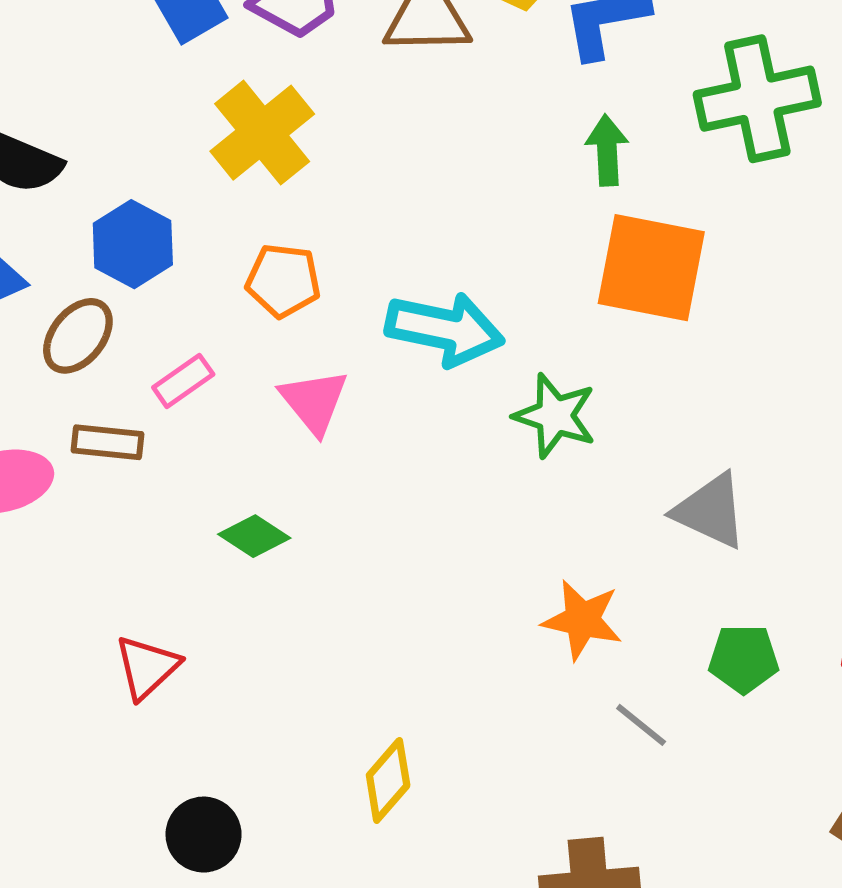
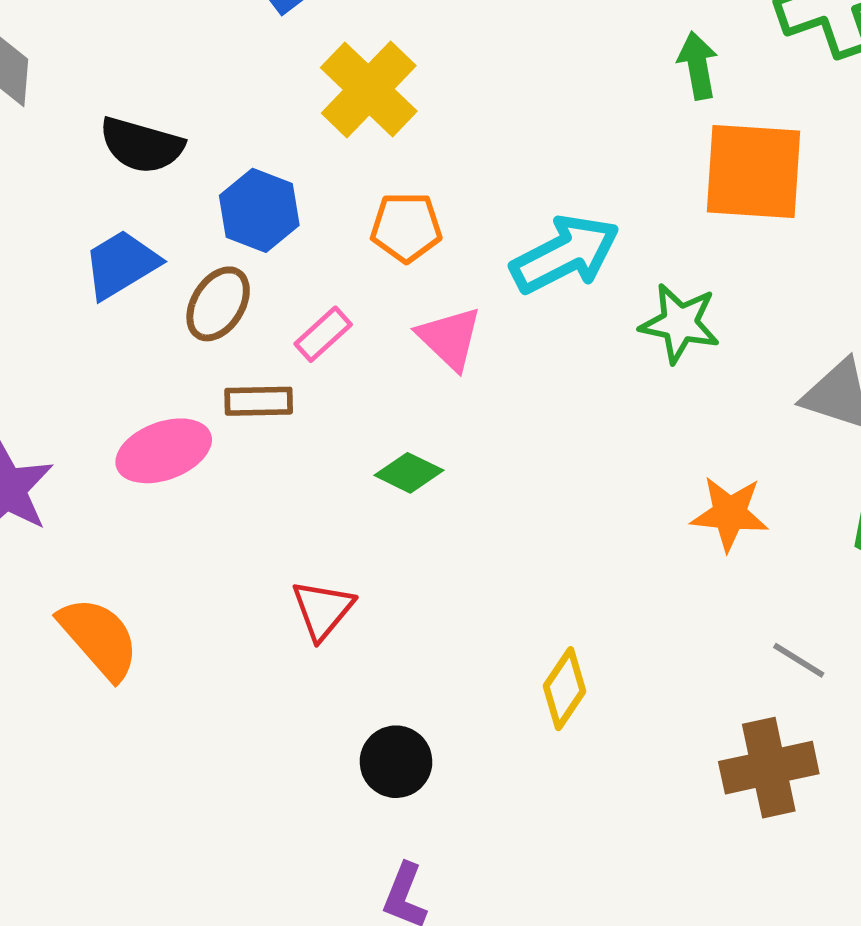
cyan arrow: (445, 329) -> (565, 254), turned -32
gray line: (641, 725) -> (799, 660), moved

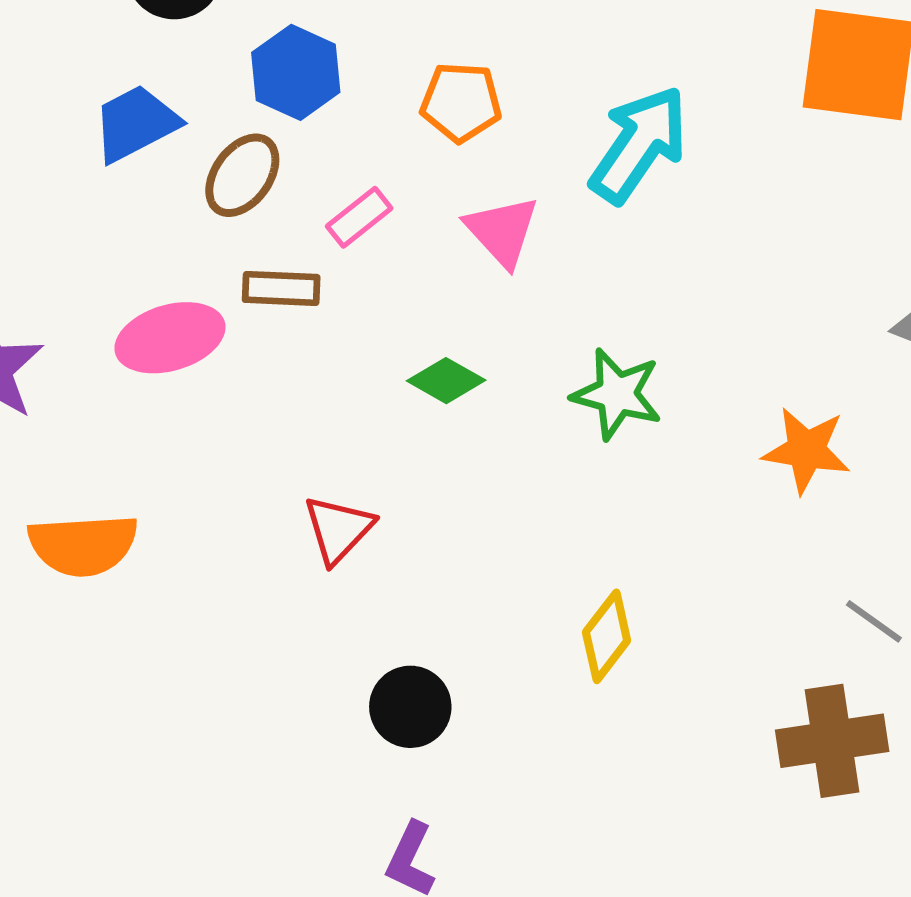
cyan arrow: (565, 254) -> (639, 144), turned -32
green star: (680, 323) -> (617, 394), moved
orange semicircle: (99, 638) -> (83, 545), turned 124

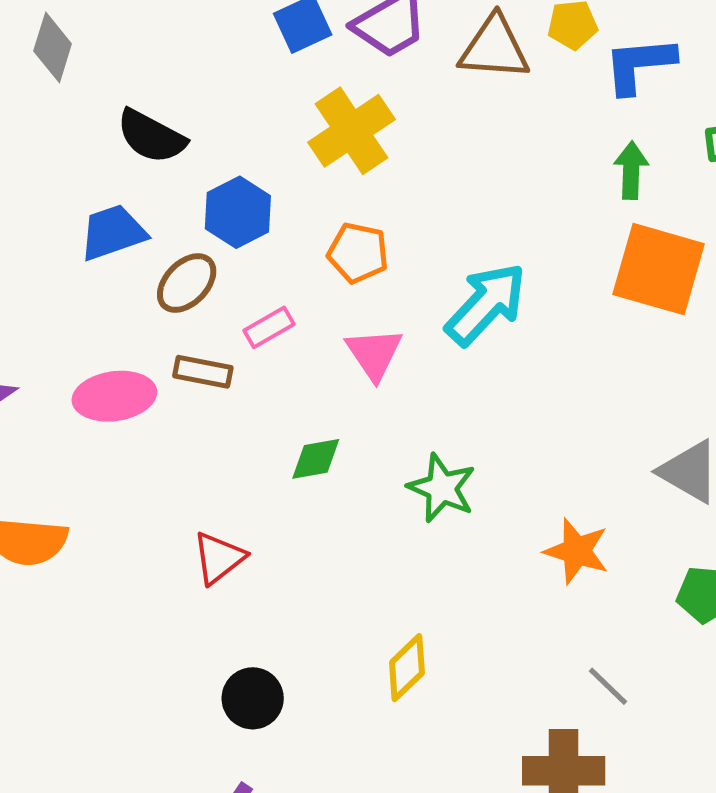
green diamond: (446, 381) -> (316, 459), turned -48

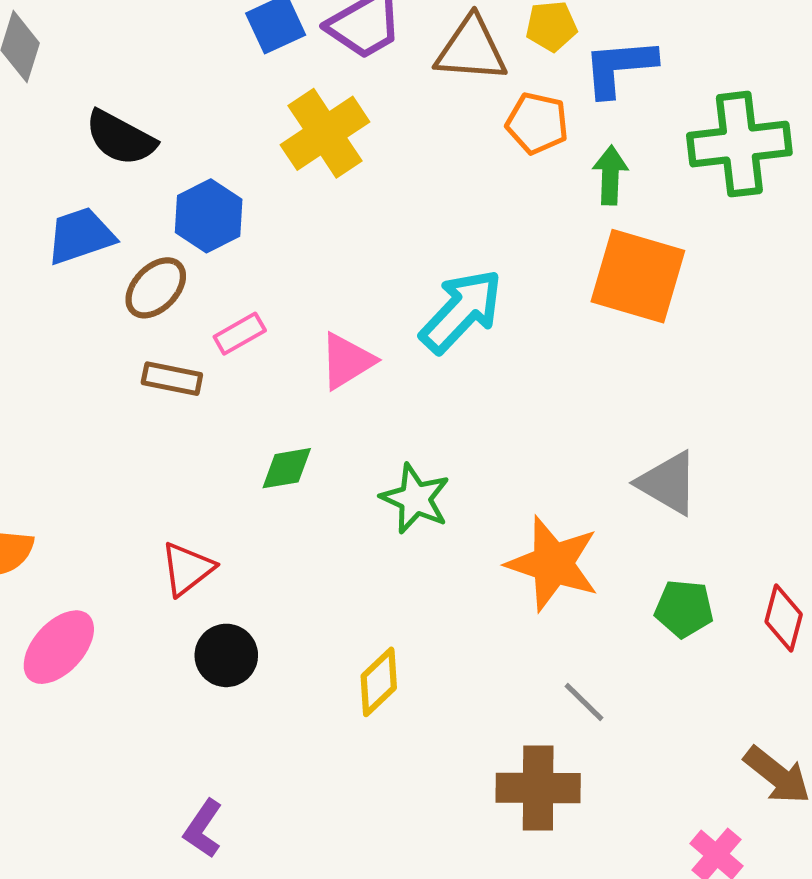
orange pentagon: (358, 253) -> (537, 123), moved
pink triangle: (374, 354) -> (347, 361), turned 32
pink ellipse: (114, 396) -> (59, 647), moved, turned -40
orange star: (577, 551) -> (553, 564), size x1.4
black circle: (253, 698) -> (226, 655), moved

